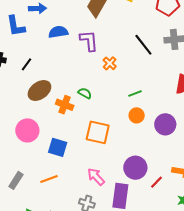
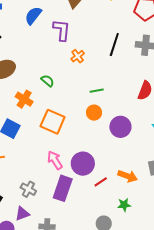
blue semicircle: (58, 32) -> (33, 16), turned -54
black line: (143, 45) -> (114, 44), turned 45
orange cross: (65, 105) -> (24, 99), moved
pink arrow: (96, 177) -> (55, 160), moved

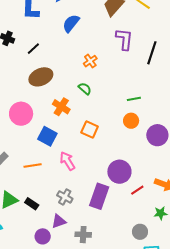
purple L-shape: (62, 30) -> (124, 39), moved
orange cross: (78, 56) -> (90, 61), moved
orange square: (53, 122) -> (90, 130), size x0.7
pink arrow: (55, 160) -> (67, 161), moved

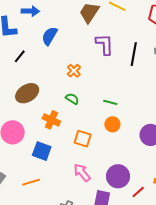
black line: (33, 49) -> (20, 56), moved
green line: (134, 99) -> (110, 102), moved, turned 32
orange circle: (131, 121) -> (112, 124), moved
pink arrow: (67, 161) -> (82, 173), moved

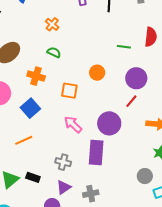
green line: (110, 102) -> (124, 47), moved
blue square: (42, 151) -> (30, 108), turned 36
red line: (138, 192) -> (131, 101), moved

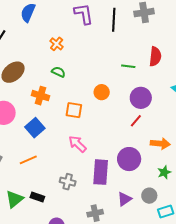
purple circle: (109, 123) -> (129, 159), moved
purple triangle: (64, 187) -> (125, 199), moved

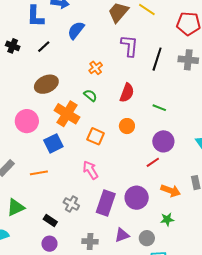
red semicircle: (155, 56) -> (127, 93), moved
orange cross: (41, 96) -> (67, 114), size x1.4
black rectangle: (37, 197) -> (50, 221), moved

